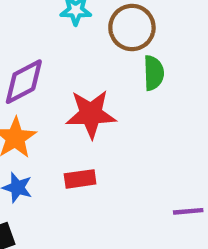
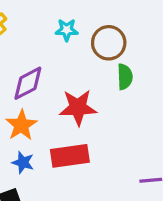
red rectangle: (80, 179) -> (70, 156), size x1.6

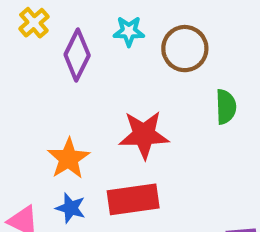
green semicircle: (125, 77) -> (226, 107), moved
purple diamond: (28, 83) -> (77, 55), moved, turned -36

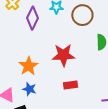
red rectangle: (133, 199) -> (70, 85), moved, size x0.6

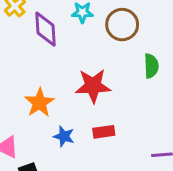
purple diamond: (32, 18) -> (46, 29), turned -30
blue star: (29, 89) -> (64, 136), moved

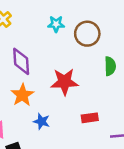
purple diamond: (46, 29) -> (21, 61), moved
red rectangle: (104, 132) -> (90, 118), moved

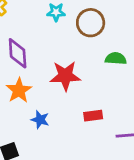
green semicircle: (110, 66) -> (116, 59), turned -84

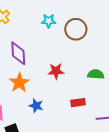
green semicircle: (116, 59) -> (96, 74), moved
red star: (65, 76) -> (56, 71), size x0.7

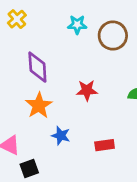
red rectangle: (78, 103) -> (105, 145), moved

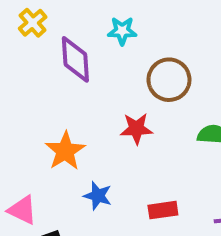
brown circle: (113, 36) -> (169, 80), moved
purple diamond: (37, 67) -> (75, 59), moved

